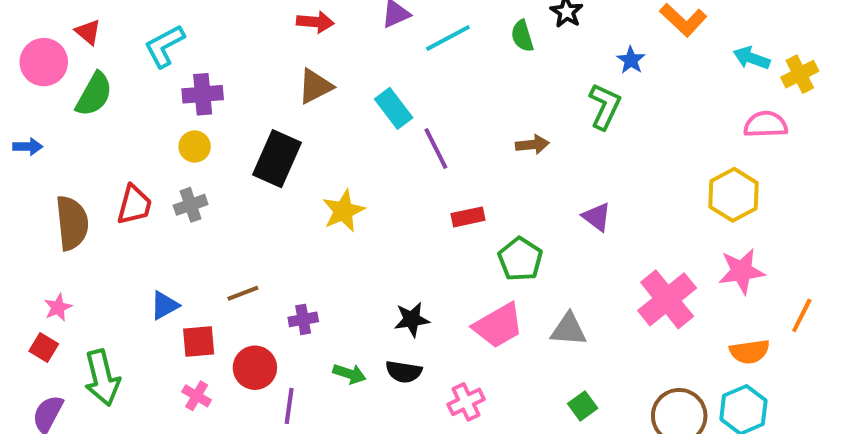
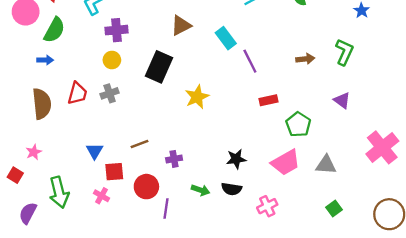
green L-shape: (605, 106) -> (344, 52), moved
blue arrow: (28, 147) -> (45, 60), moved
blue triangle: (164, 305) -> (95, 151), turned -30
red square: (44, 348) -> (15, 175), moved
pink cross: (197, 396) -> (102, 196), moved

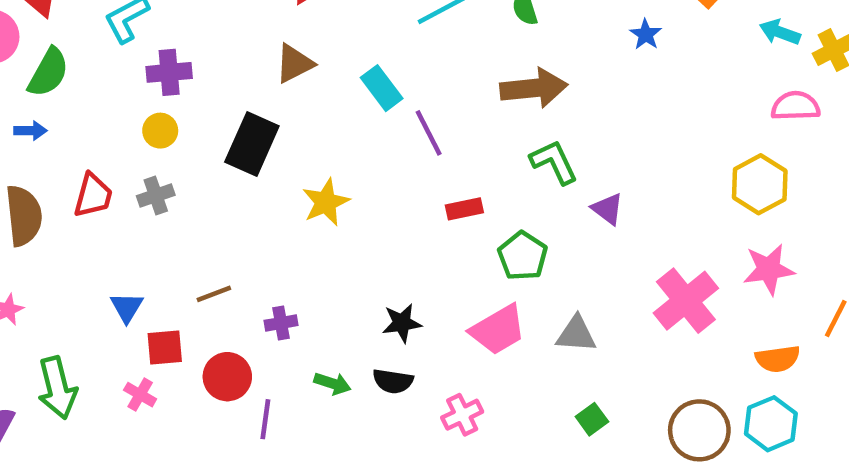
green L-shape: (344, 52) -> (554, 162), moved, turned -50
brown arrow: (305, 59) -> (534, 88), moved, size x1.8

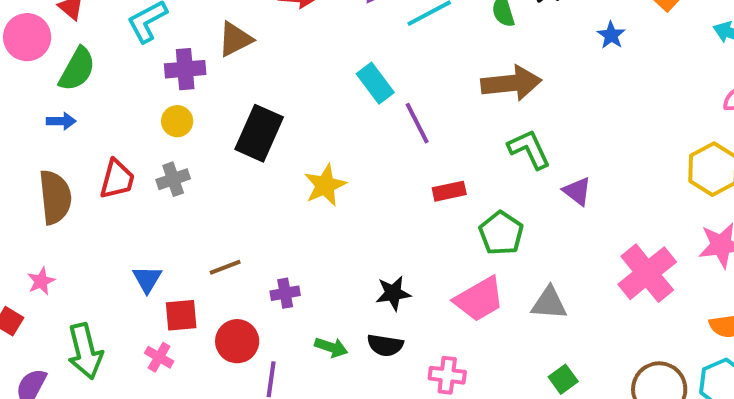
brown triangle: (294, 63) -> (235, 39), moved
pink cross: (462, 415) -> (447, 375), turned 33

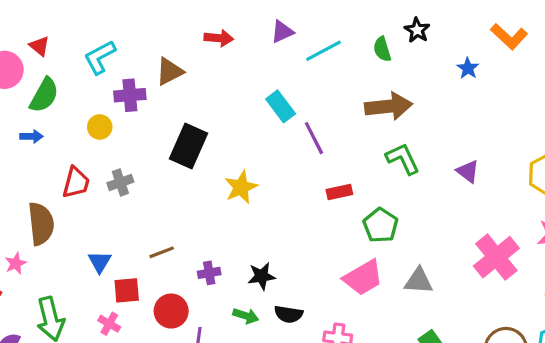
yellow circle: (177, 121) -> (100, 127), moved
purple triangle: (577, 191) -> (468, 171), moved
brown semicircle: (55, 197) -> (41, 224), moved
black star: (393, 293) -> (262, 276), moved

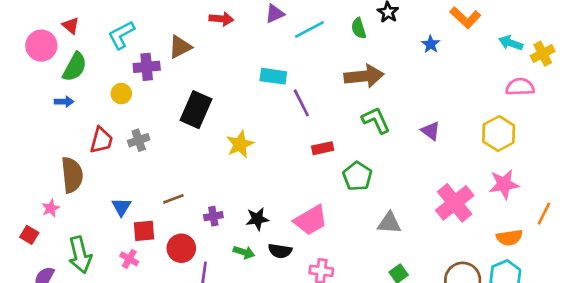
cyan rectangle: (281, 106) -> (273, 76), turned -45
pink trapezoid: (363, 278) -> (311, 220), moved

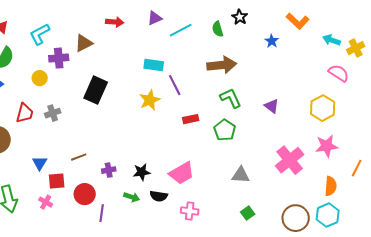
pink semicircle: (520, 87) -> (339, 73), turned 35
yellow star: (240, 144) -> (150, 100), moved
green pentagon: (357, 176) -> (225, 130), moved
orange semicircle: (509, 238) -> (331, 186), turned -78

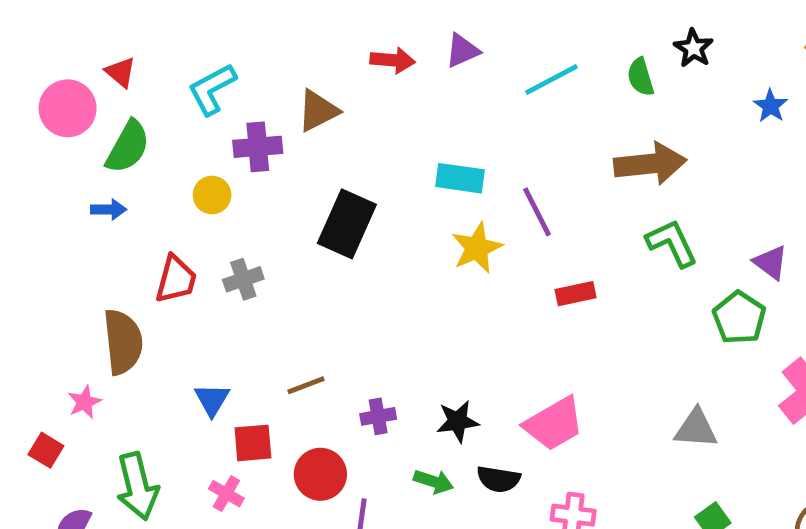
purple triangle: (155, 18) -> (462, 51), moved
cyan rectangle: (154, 65) -> (460, 178), moved
green pentagon: (225, 130) -> (739, 318), moved

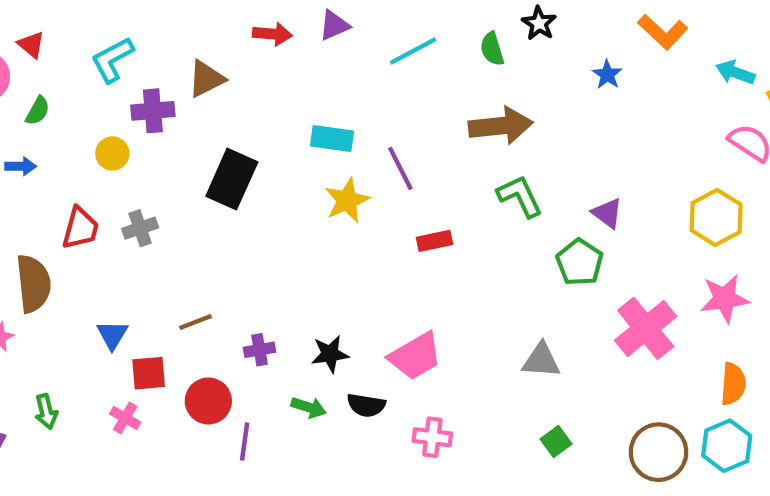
green semicircle: (128, 147) -> (38, 111), size x0.6
green arrow: (137, 486) -> (46, 412), size x0.6

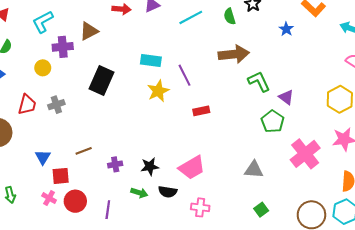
green L-shape: (520, 196) -> (259, 82), moved
red circle: (208, 401) -> (75, 201), moved

